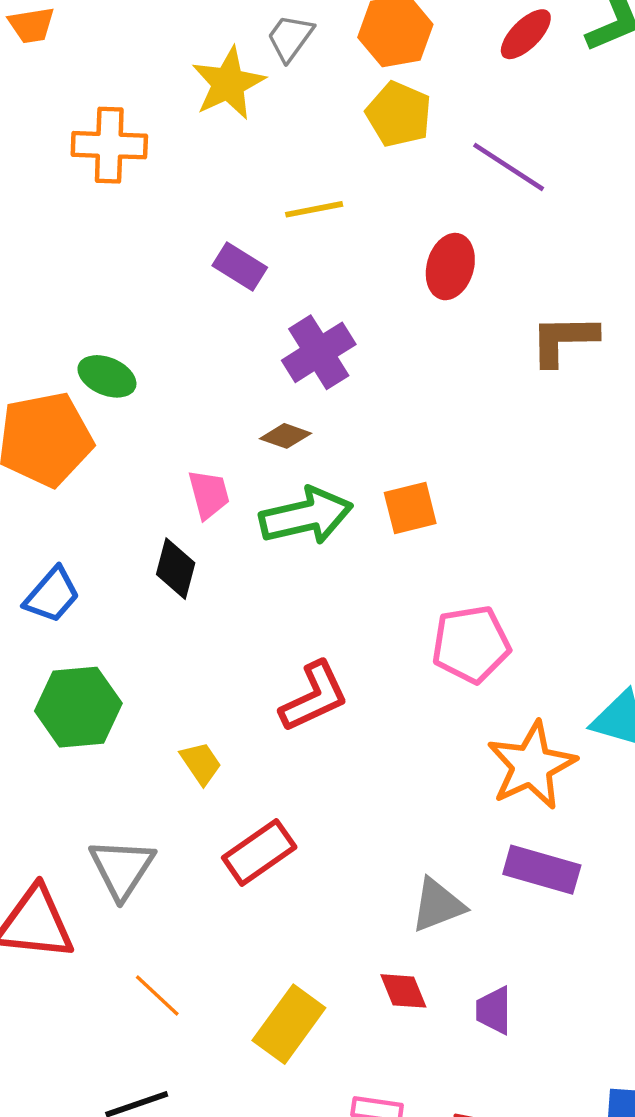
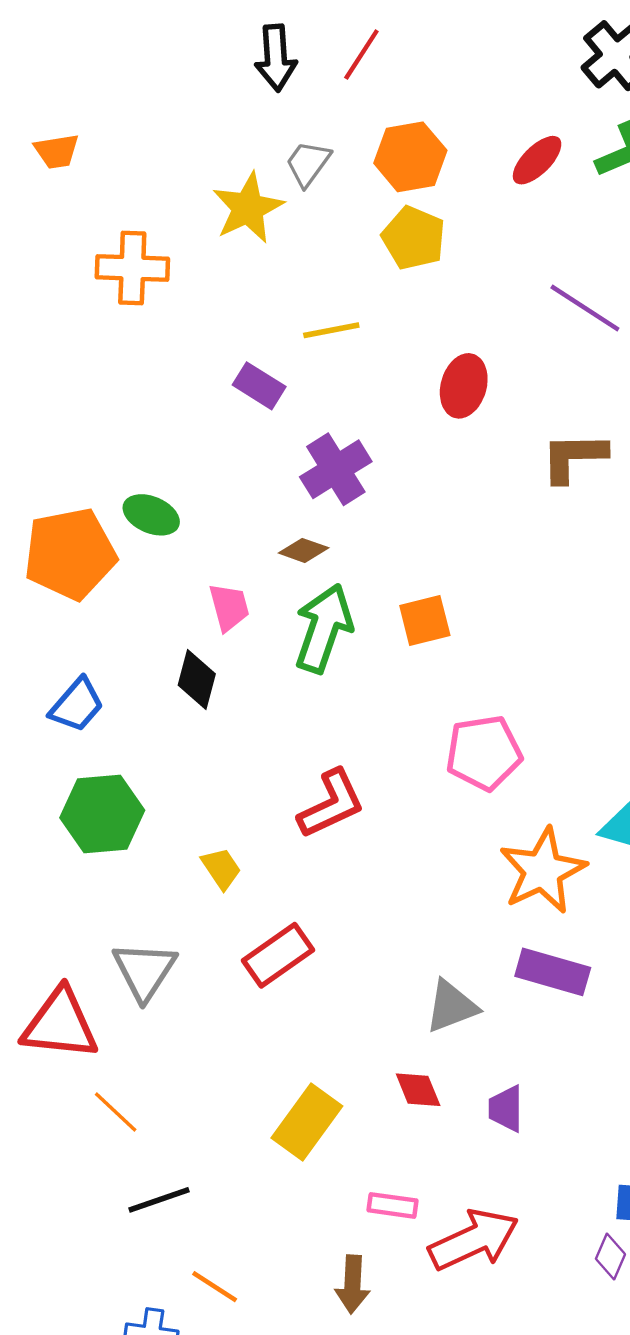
purple line: (509, 167) -> (585, 308), moved
green ellipse: (107, 376) -> (151, 515), moved
green arrow: (306, 516) -> (324, 628), turned -58
orange line: (157, 996) -> (116, 1112), moved

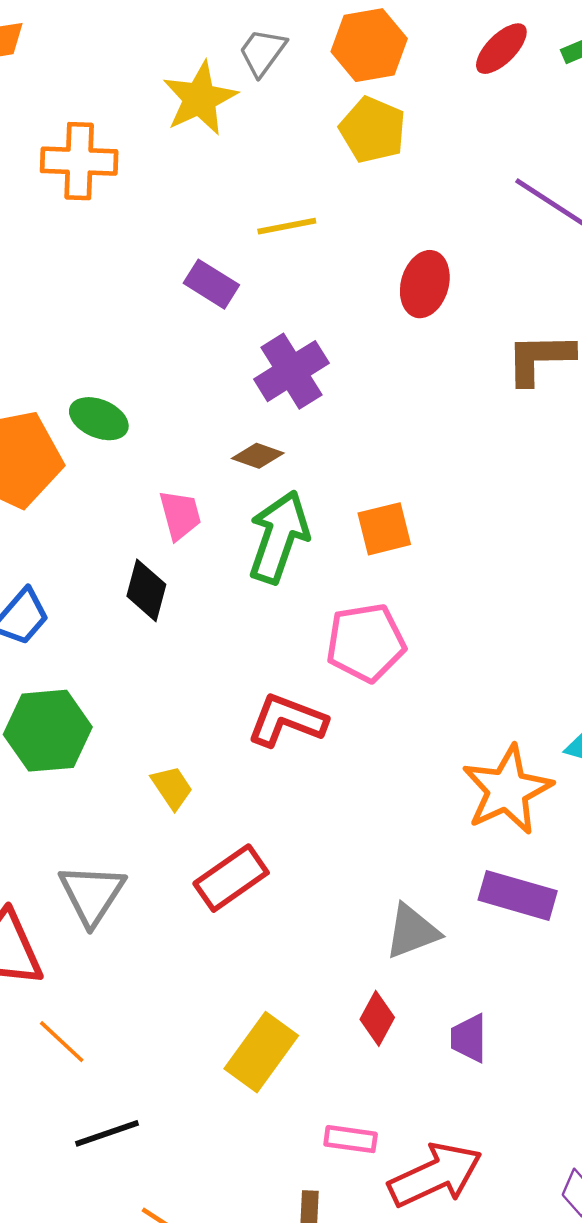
pink pentagon: (484, 753) -> (366, 643), moved
red L-shape: (331, 804) -> (287, 720), turned -134
red diamond: (418, 1090) -> (377, 1018), turned 51

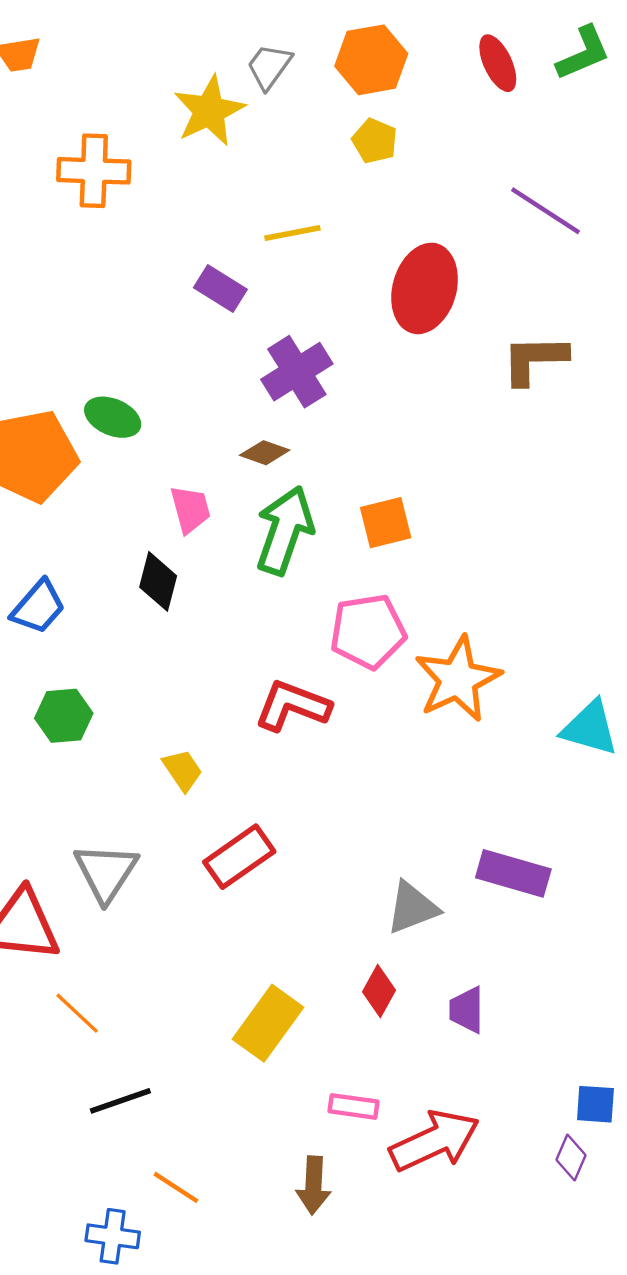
red ellipse: (501, 49) -> (498, 63), turned -70
yellow pentagon: (373, 130) -> (375, 141), size x0.7
red ellipse: (425, 284) -> (425, 288), size x1.4
green hexagon: (48, 731) -> (64, 716), size x0.7
orange star: (507, 790) -> (458, 679), moved

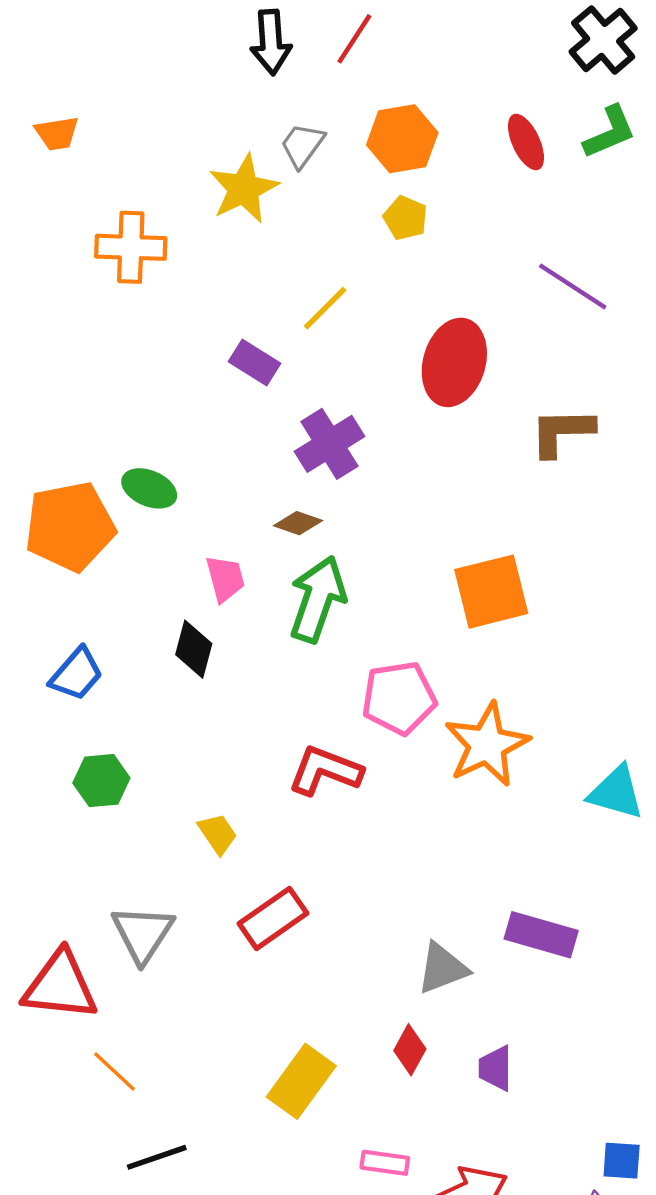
yellow line: (292, 233) -> (325, 308), turned -34
orange square: (386, 523) -> (491, 592), moved, size x1.5

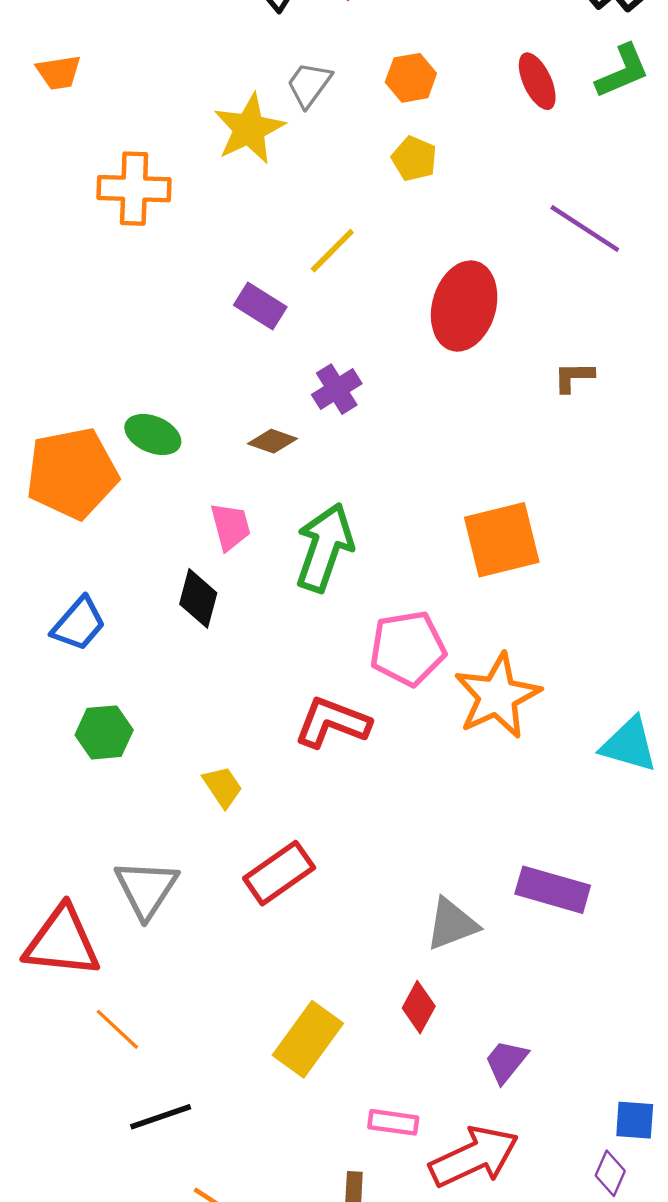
orange hexagon: (402, 139) -> (411, 78), size x0.7
brown L-shape: (562, 432) -> (574, 377), size x0.6
purple cross: (329, 444) -> (337, 389), size x0.7
brown diamond: (298, 523) -> (272, 441), moved
purple trapezoid: (496, 1068) -> (506, 1061), moved, turned 39

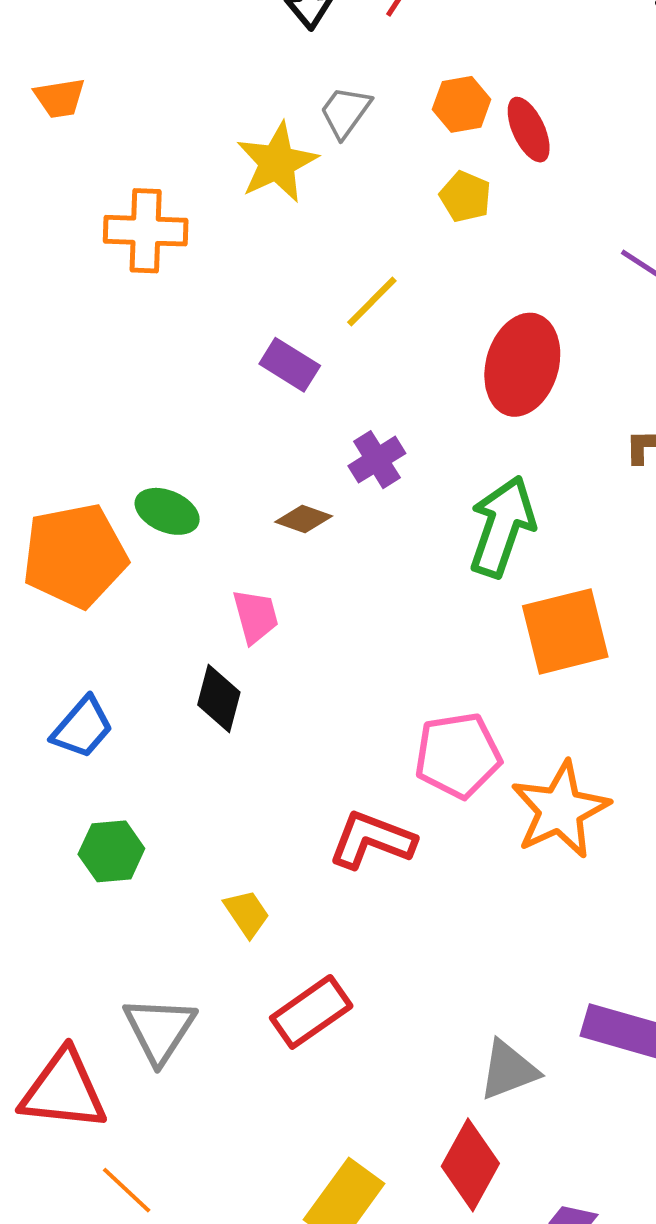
red ellipse: (537, 81) -> (529, 130), moved
green arrow: (325, 547) -> (502, 527), moved
red diamond: (419, 1007) -> (470, 1165), size x1.5

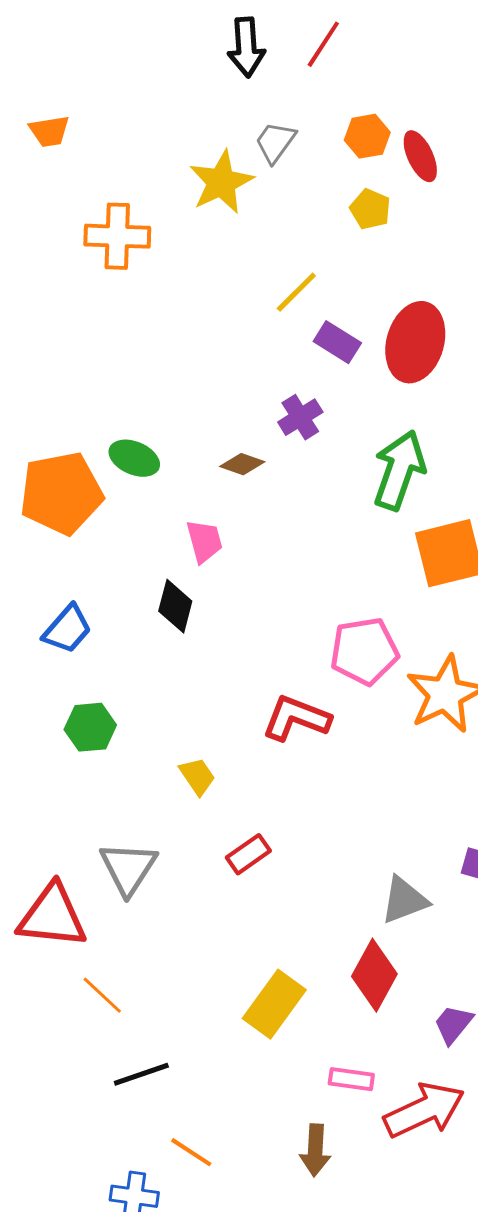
purple rectangle: (290, 365) -> (337, 342), moved
red rectangle: (311, 1012) -> (248, 854), size x0.7

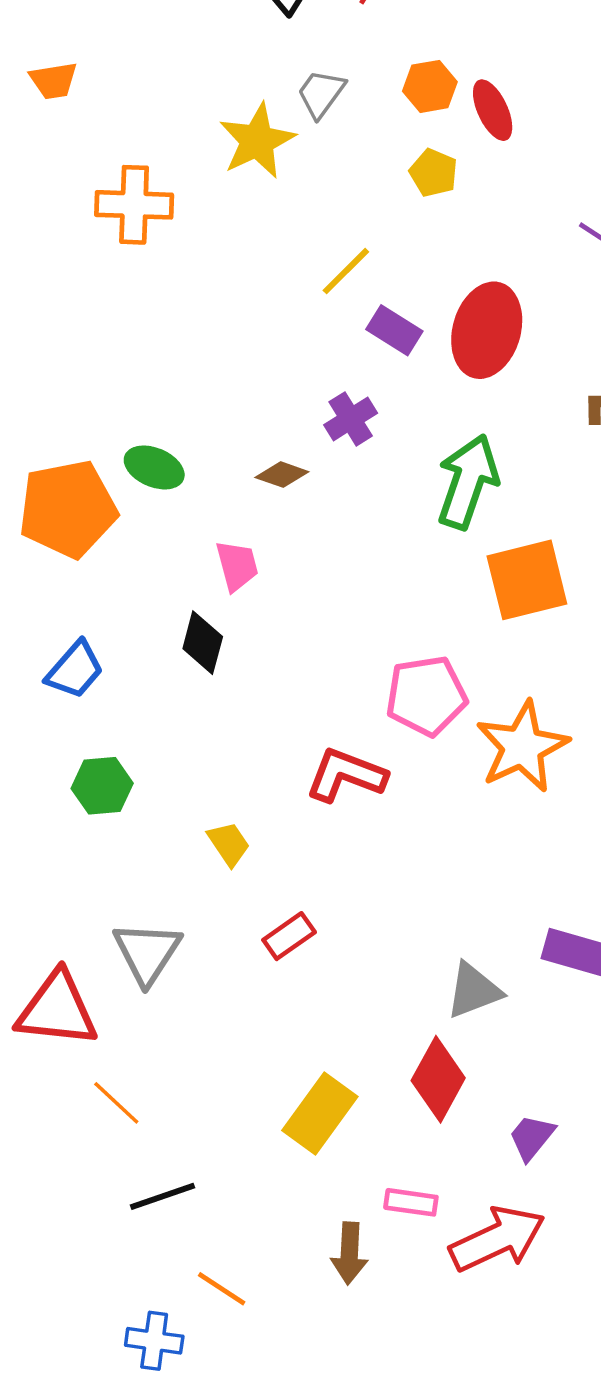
brown arrow: (315, 1150) -> (349, 1253), moved

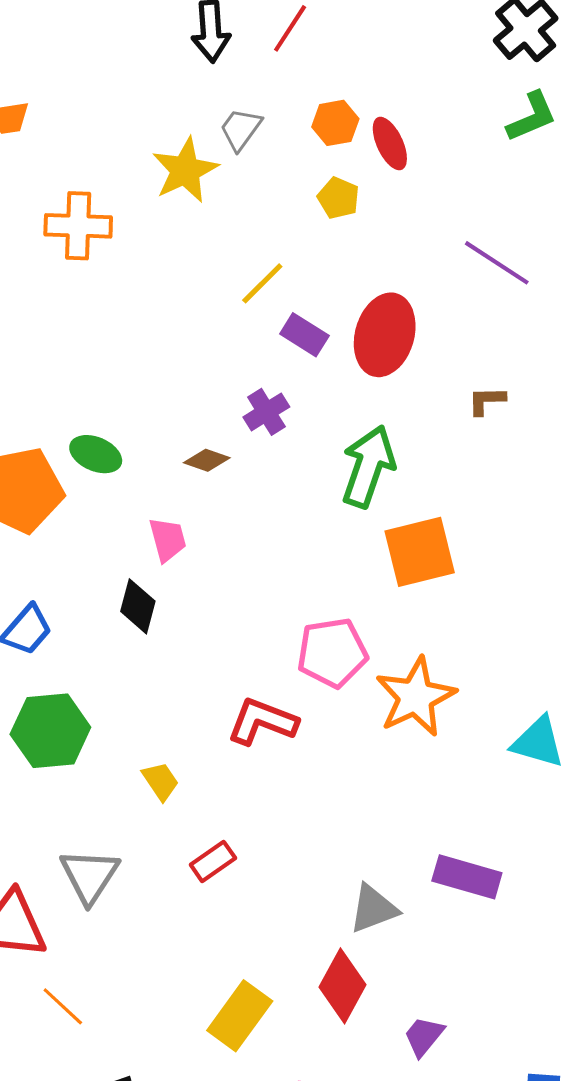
green hexagon: (102, 786) -> (50, 731), size x1.5

